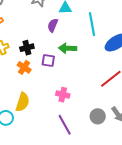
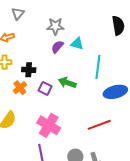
purple semicircle: (53, 25) -> (57, 47), moved
pink cross: (63, 95) -> (49, 125), size x1.6

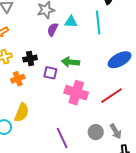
cyan line: (98, 67) -> (98, 22), moved
orange cross: (20, 88) -> (18, 79), moved, turned 32
pink cross: (49, 125) -> (76, 93), moved

